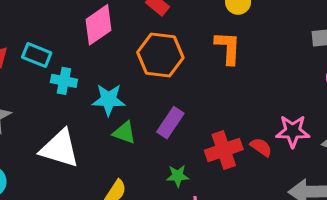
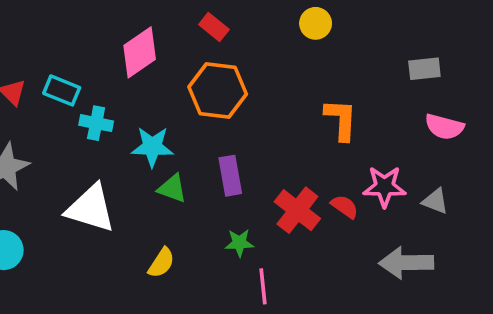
orange L-shape: (228, 48) -> (341, 119), moved
purple rectangle: (170, 123) -> (230, 176), turned -44
red cross: (224, 150) -> (297, 210), turned -33

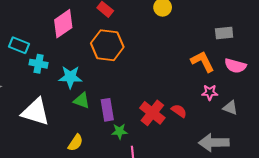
orange L-shape: (341, 119) -> (203, 62), moved, turned -30
purple rectangle: (230, 176) -> (107, 110), moved
pink star: (384, 187) -> (210, 92), moved, size x0.7

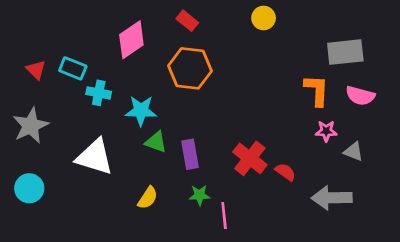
gray rectangle: (224, 33) -> (345, 52), size x1.5
orange L-shape: (203, 62) -> (317, 90), turned 30
red semicircle: (179, 111) -> (285, 172), moved
green star: (120, 131) -> (200, 195), moved

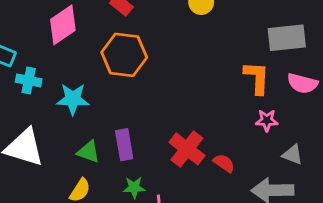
green triangle: (156, 142) -> (89, 152), moved
gray triangle: (353, 152) -> (292, 155), moved

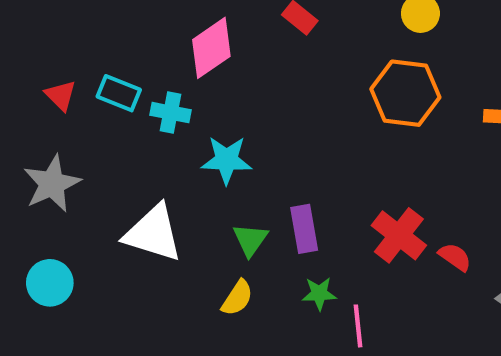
orange hexagon: (124, 55) -> (405, 93), moved
cyan cross: (29, 80) -> (170, 113), moved
green triangle: (89, 152) -> (250, 240), turned 45

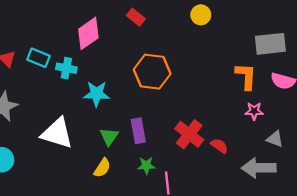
orange hexagon: (405, 93) -> (152, 72), moved

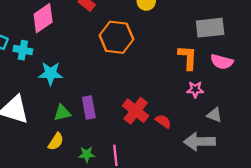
orange hexagon: (152, 72) -> (116, 37), moved
green triangle: (109, 137) -> (62, 113), turned 42
green star: (146, 166) -> (87, 154), moved

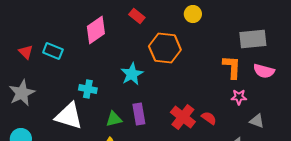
cyan cross: (23, 50) -> (88, 89), moved
cyan star: (51, 73) -> (132, 74), moved, turned -30
red semicircle: (163, 121) -> (209, 118), moved

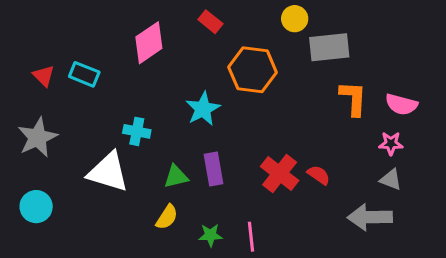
gray rectangle: (253, 39) -> (329, 47), moved
pink star: (239, 97) -> (391, 143), moved

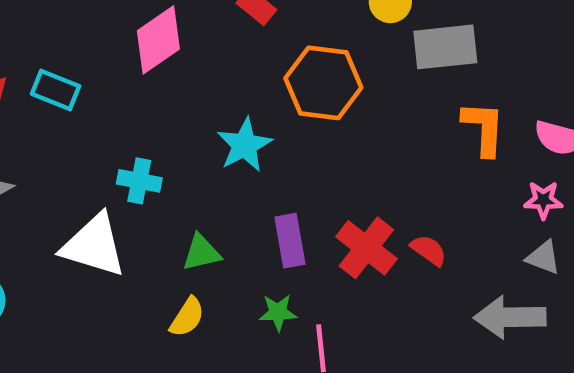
purple rectangle: (213, 169) -> (290, 241), moved
green star: (210, 235) -> (278, 312), moved

